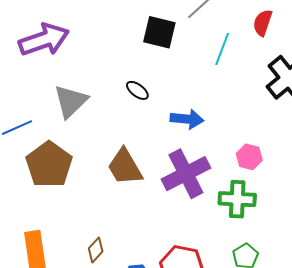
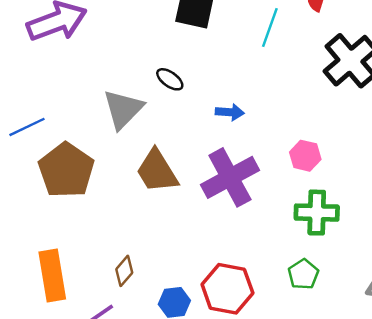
gray triangle: (71, 101) -> (123, 109), moved
blue arrow: (187, 119) -> (230, 112), size x0.7
green cross: (237, 199) -> (317, 213), moved

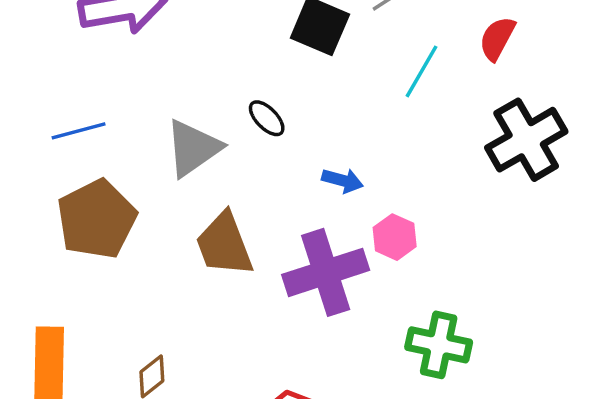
blue line: (27, 127) -> (79, 131), moved
pink hexagon: (305, 156) -> (395, 237), moved

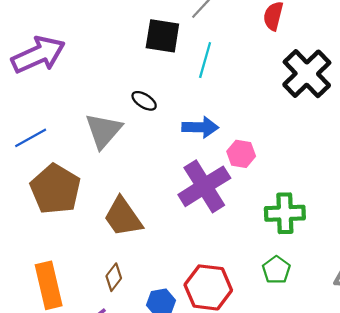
cyan line: (421, 71) -> (205, 60), moved
blue arrow: (343, 180) -> (200, 127), size x1.4
brown trapezoid: (224, 244) -> (123, 217), moved

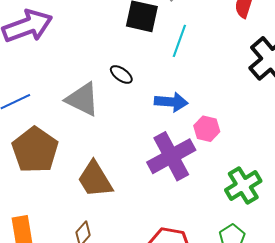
gray triangle: (104, 131) -> (82, 99), turned -48
green cross: (285, 213) -> (243, 186), turned -33

